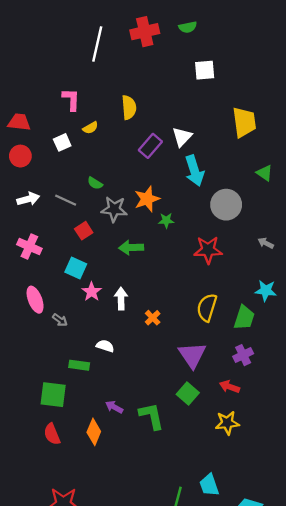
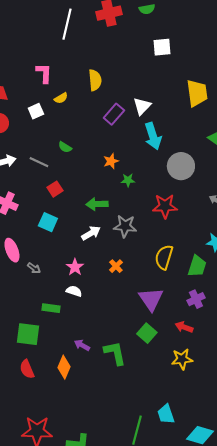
orange star: (147, 199) -> (111, 161), size x0.7
gray star: (114, 209) -> (125, 226), moved
pink star: (92, 292) -> (75, 267), moved
white arrow: (121, 298) -> (91, 233), moved, turned 60

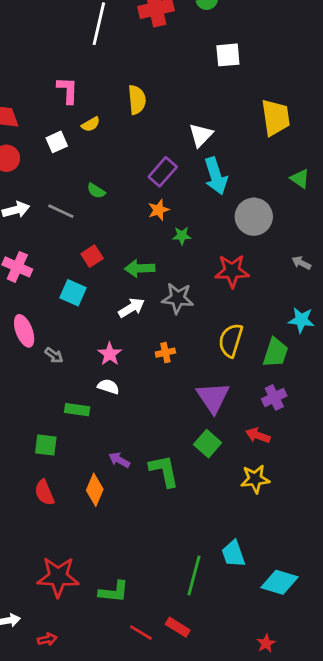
purple rectangle: (114, 114) -> (163, 172), moved
red square: (55, 189) -> (92, 256), moved
orange cross: (116, 266) -> (165, 353), turned 32
green square: (28, 334) -> (46, 445), size x0.7

